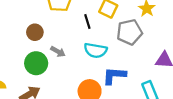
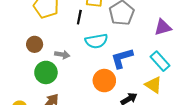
black line: (87, 21) -> (79, 17), turned 48

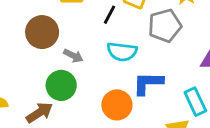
brown circle: (35, 44) -> (42, 32), size x1.5
green circle: (46, 72) -> (61, 85), moved

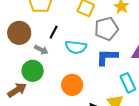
black line: (109, 15) -> (54, 32), moved
blue L-shape: (148, 83) -> (107, 57), moved

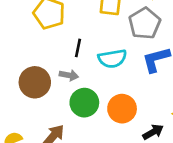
brown circle: (19, 33) -> (35, 82), moved
green circle: (33, 71) -> (84, 103), moved

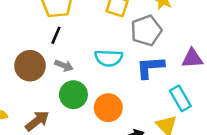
black line: (78, 48) -> (56, 35), moved

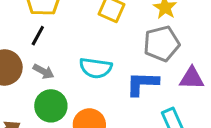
gray pentagon: (146, 31) -> (162, 44), moved

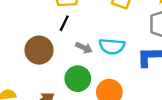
gray arrow: (43, 71) -> (84, 48), moved

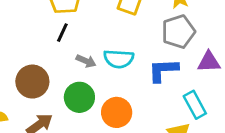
brown circle: (39, 50) -> (32, 82), moved

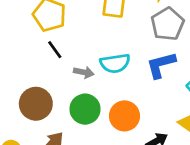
black line: (62, 33) -> (55, 50), turned -48

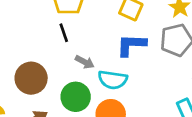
cyan semicircle: (115, 63) -> (113, 80), moved
blue L-shape: (161, 65) -> (131, 45), moved

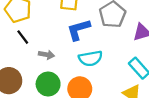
cyan semicircle: (113, 80) -> (90, 58), moved

